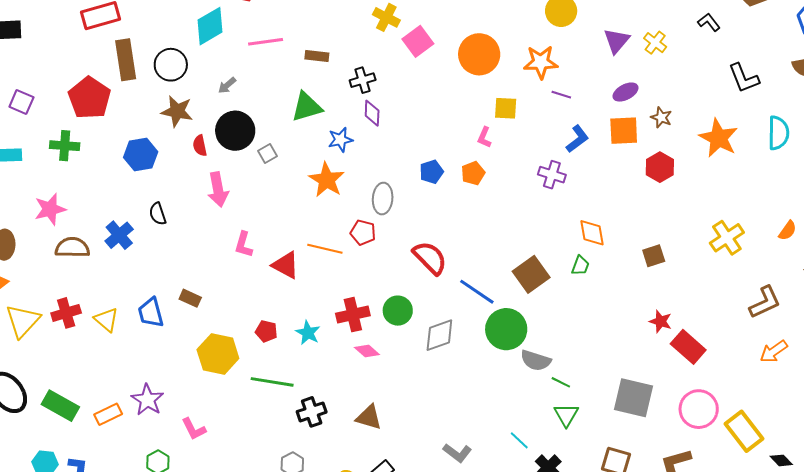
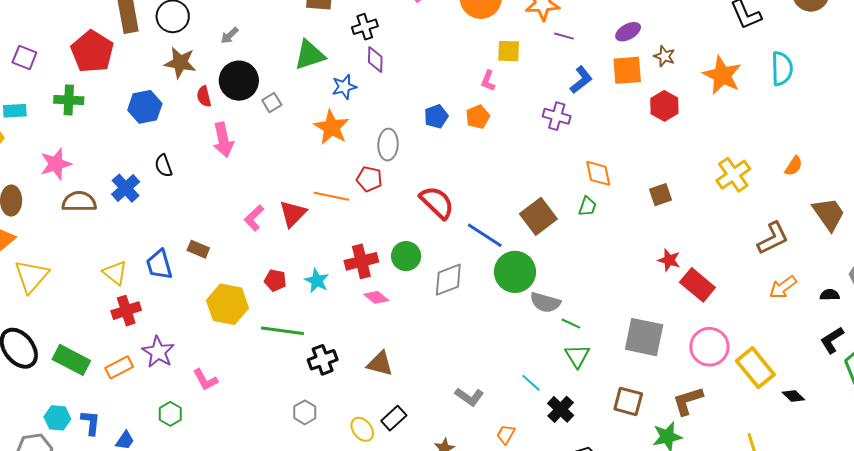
pink L-shape: (244, 245) -> (254, 218), moved, turned 32
red triangle: (286, 265) -> (293, 214), turned 48
red cross: (66, 313) -> (126, 311), moved

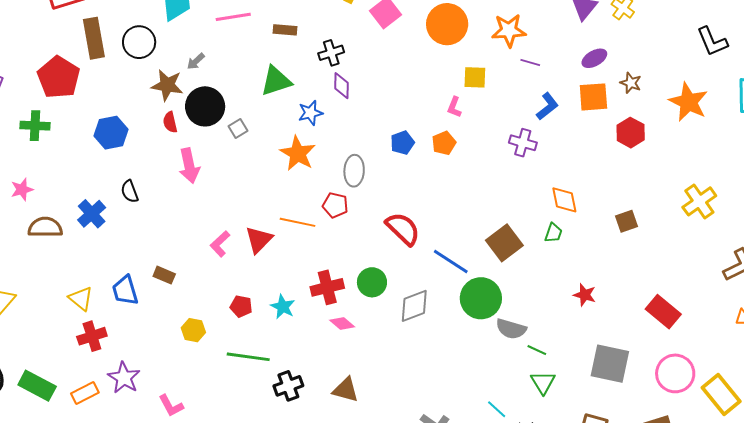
brown star: (180, 63) -> (167, 85), moved
pink star: (56, 164) -> (22, 189), size x0.7
red star: (669, 260) -> (585, 295), moved
yellow hexagon: (227, 304) -> (193, 330), size x0.6

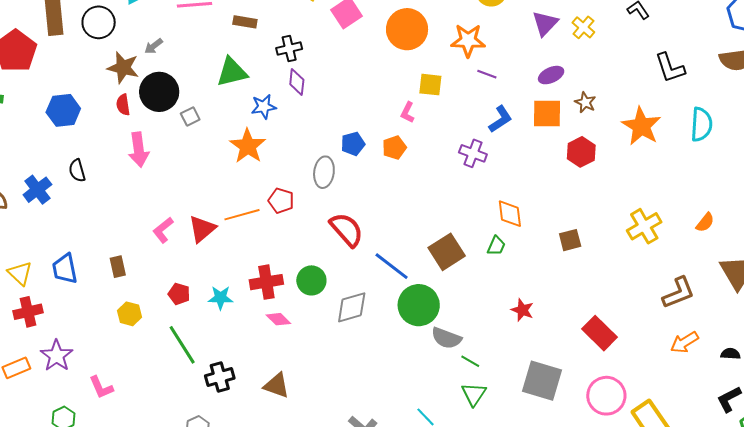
gray ellipse: (354, 171) -> (324, 172), moved
orange line: (298, 222) -> (242, 215), turned -32
brown rectangle: (164, 275) -> (118, 267), moved, turned 50
cyan star: (283, 307) -> (221, 298), turned -30
green line: (248, 357) -> (182, 345), turned 45

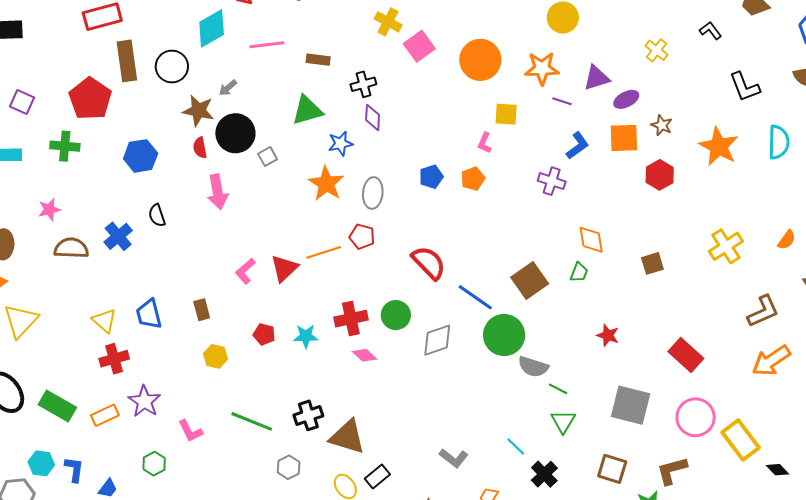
purple triangle: (545, 23) -> (596, 78), moved, turned 32
gray ellipse: (324, 172) -> (373, 193), moved
orange arrow: (684, 342) -> (771, 361), size x1.4
green line: (182, 345) -> (252, 421), moved, turned -33
brown triangle: (277, 386) -> (347, 437), moved, size x1.4

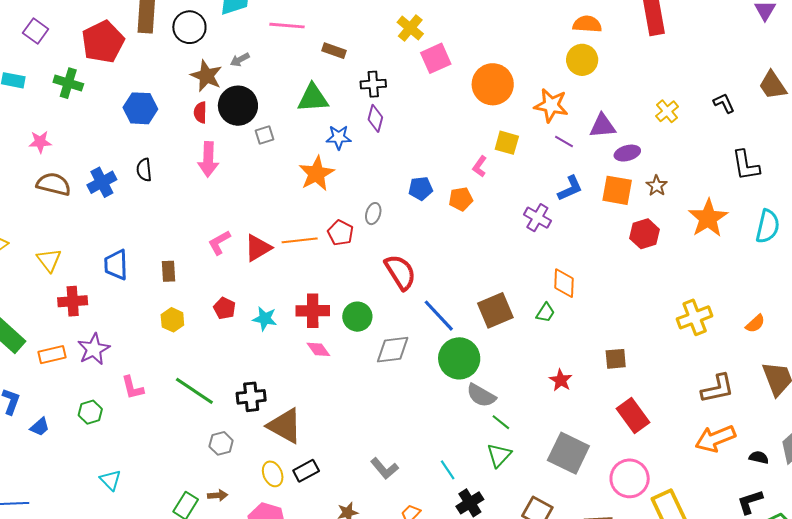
gray ellipse: (373, 193) -> (373, 214), moved, size x0.7
brown square: (652, 263) -> (616, 359), moved
yellow triangle: (104, 321) -> (49, 260), moved

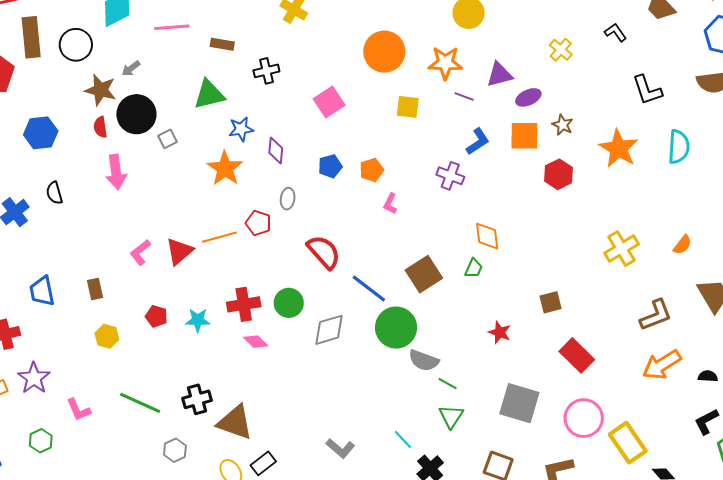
pink square: (436, 58) -> (329, 102), moved
purple diamond: (375, 118) -> (276, 150), moved
pink L-shape: (480, 166) -> (390, 204), moved

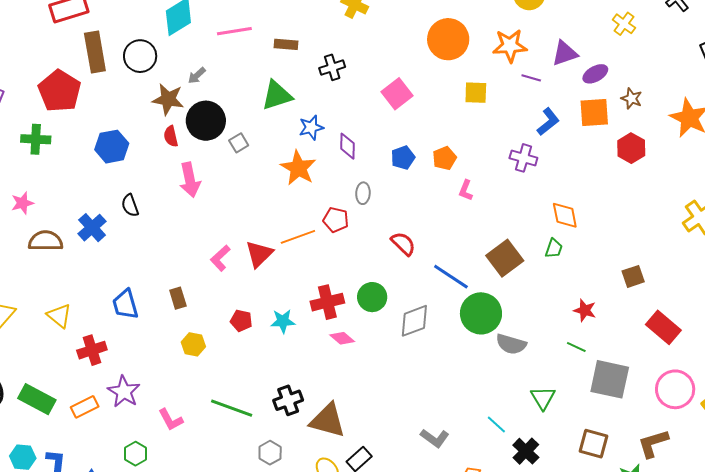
red semicircle: (324, 252) -> (403, 244), size x0.7
green line: (448, 384) -> (576, 347), moved

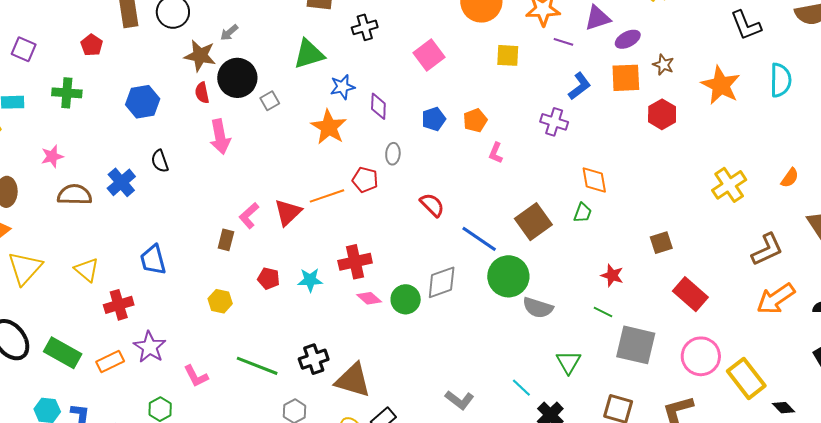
red pentagon: (60, 91) -> (92, 45), size x0.5
green circle: (372, 297) -> (406, 299), moved
brown rectangle: (178, 298) -> (226, 240), moved, turned 30

